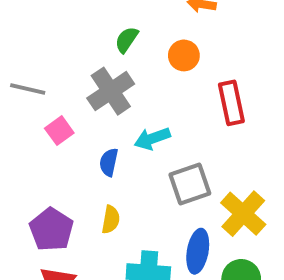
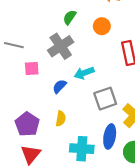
pink square: (59, 131) -> (32, 69), turned 32
blue semicircle: (109, 162) -> (60, 86), turned 32

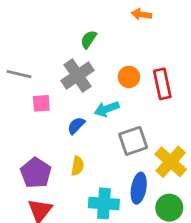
orange circle: (102, 26) -> (129, 77), moved

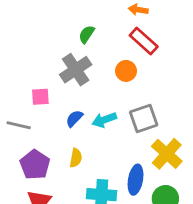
gray line: (19, 74) -> (19, 125), moved
red rectangle: (162, 84) -> (144, 41), moved, turned -36
cyan arrow: (107, 109) -> (104, 120), moved
gray square: (133, 141) -> (144, 118), moved

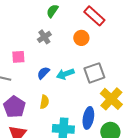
gray cross: (76, 70) -> (44, 37), size x0.6

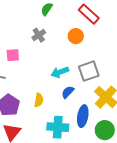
blue semicircle: (43, 73) -> (68, 92), moved

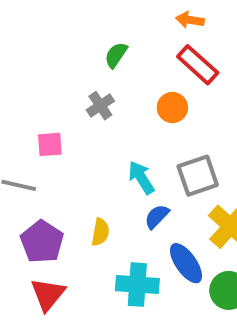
cyan arrow: (60, 72) -> (141, 178), turned 78
blue ellipse: (83, 116) -> (186, 263), turned -45

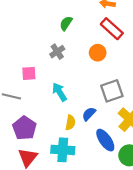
cyan arrow: (141, 178) -> (59, 92), moved
yellow semicircle: (100, 232) -> (70, 123), moved
cyan cross: (137, 285) -> (63, 150), moved

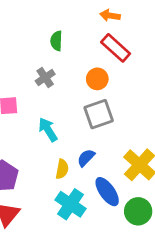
green semicircle: (66, 23) -> (56, 41), turned -32
gray square: (112, 91) -> (99, 114), moved
cyan cross: (63, 150) -> (70, 204), moved, turned 30

